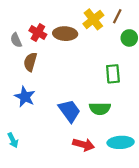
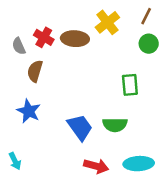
brown line: (117, 16) -> (146, 16), moved

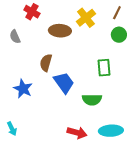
red cross: (44, 37) -> (32, 12), moved
brown semicircle: (35, 71) -> (46, 63), moved
blue trapezoid: (80, 127) -> (64, 83), moved

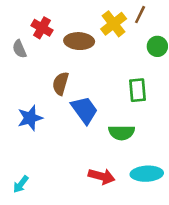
red cross: (32, 12) -> (42, 28), moved
brown line: (117, 13) -> (140, 15), moved
blue star: (23, 89) -> (30, 118), turned 30
cyan arrow: (12, 129) -> (21, 184), moved, turned 64

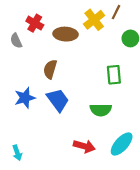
blue trapezoid: (84, 110) -> (58, 100), moved
cyan ellipse: (147, 174) -> (122, 144), turned -45
cyan arrow: (21, 184) -> (17, 153), turned -56

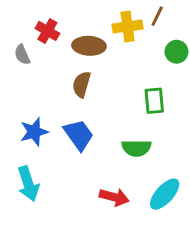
yellow cross: (94, 20) -> (128, 27), turned 30
brown semicircle: (50, 69) -> (82, 84), moved
cyan arrow: (17, 153) -> (28, 184), moved, size x1.6

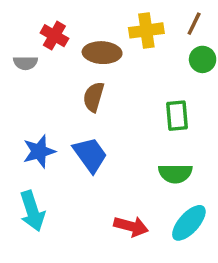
brown line: (157, 16) -> (194, 24), moved
gray semicircle: (22, 55) -> (25, 63), turned -66
green semicircle: (136, 148) -> (175, 174), moved

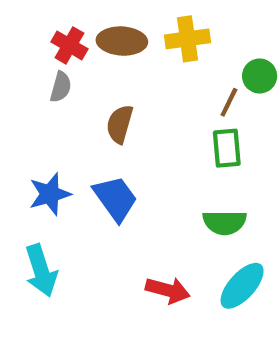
brown line: (194, 24) -> (229, 102), moved
brown ellipse: (102, 53) -> (122, 41), moved
gray semicircle: (25, 63) -> (61, 87), moved, turned -75

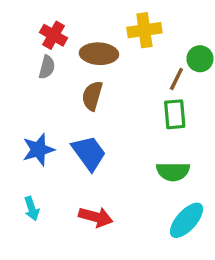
brown ellipse: (122, 41) -> (99, 54), moved
cyan arrow: (41, 270) -> (32, 209), size x0.6
red arrow: (168, 290) -> (96, 217), moved

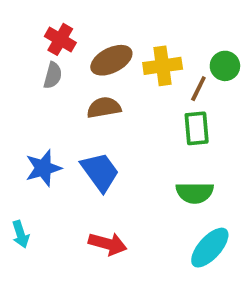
yellow cross: (144, 30) -> (163, 66), moved
brown ellipse: (99, 54) -> (111, 60), turned -30
brown semicircle: (92, 96) -> (104, 108), turned 64
cyan arrow: (32, 209) -> (21, 234), moved

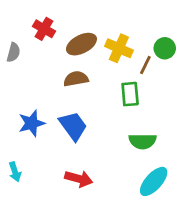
yellow cross: (163, 66) -> (119, 48), turned 32
gray semicircle: (53, 75) -> (13, 52), moved
green rectangle: (197, 128) -> (130, 94), moved

